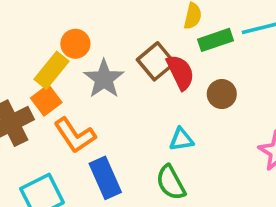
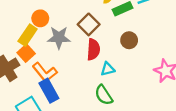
red semicircle: (180, 72) -> (93, 49), moved, turned 35
gray star: (104, 79) -> (59, 38), turned -30
blue rectangle: (105, 178) -> (49, 91), moved

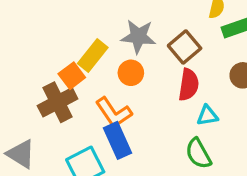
orange circle: (40, 18) -> (131, 73), moved
gray star: (59, 38) -> (138, 36), moved
orange square: (26, 53) -> (72, 76), moved

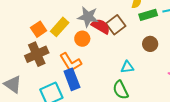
orange square: (72, 76) -> (39, 29), moved
red semicircle: (189, 85) -> (101, 26), moved, turned -72

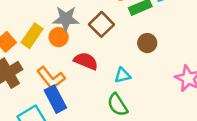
red semicircle: (101, 26) -> (86, 61), moved
orange circle: (82, 39) -> (59, 37), moved

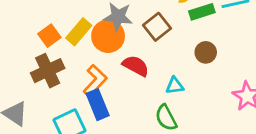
orange circle: (59, 37) -> (108, 36), size x1.5
orange L-shape: (51, 78) -> (95, 81), turned -104

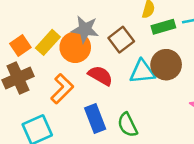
brown circle: (206, 52) -> (166, 65), size x1.5
cyan triangle: (175, 86) -> (142, 72), moved, size x1.5
blue rectangle: (98, 105) -> (95, 119), moved

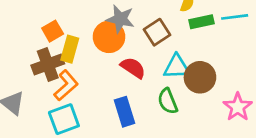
yellow rectangle: (48, 42) -> (70, 49), moved, turned -30
brown circle: (166, 65) -> (200, 77), moved
orange L-shape: (62, 89) -> (66, 85), moved
green semicircle: (128, 125) -> (168, 101), moved

